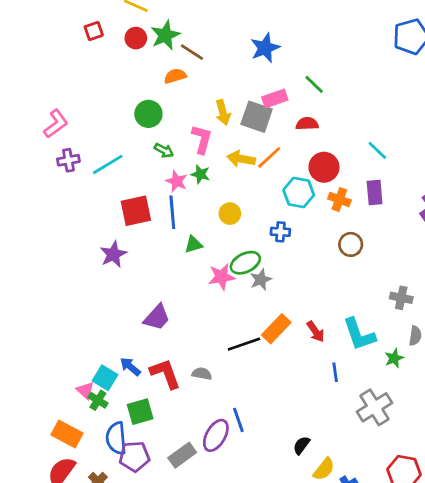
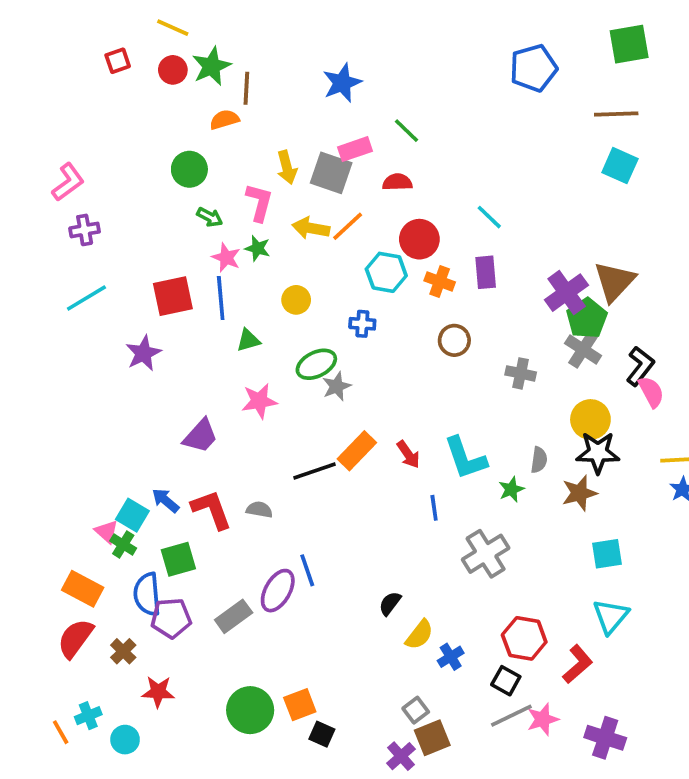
brown line: (192, 52) -> (246, 88), turned 60
cyan line: (108, 164) -> (86, 298), moved
pink star: (221, 277) -> (259, 401), moved
gray cross: (401, 298) -> (521, 373), moved

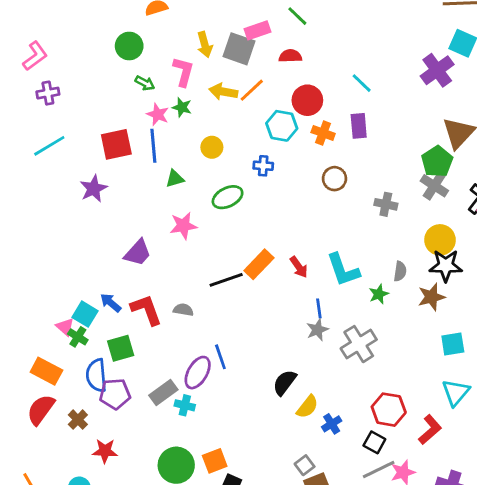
purple cross: (567, 293) -> (437, 70), moved
gray star: (337, 386) -> (317, 330), moved
black semicircle: (390, 603) -> (285, 382), size x1.4
cyan cross: (88, 716) -> (185, 405), moved, turned 36

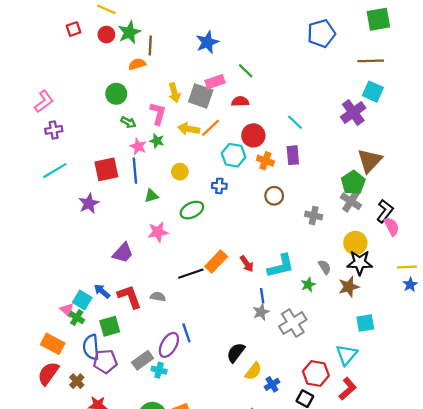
cyan L-shape: (343, 270) -> (281, 266), turned -84
gray semicircle: (400, 271) -> (325, 267), turned -40
cyan triangle: (456, 392) -> (347, 355), moved

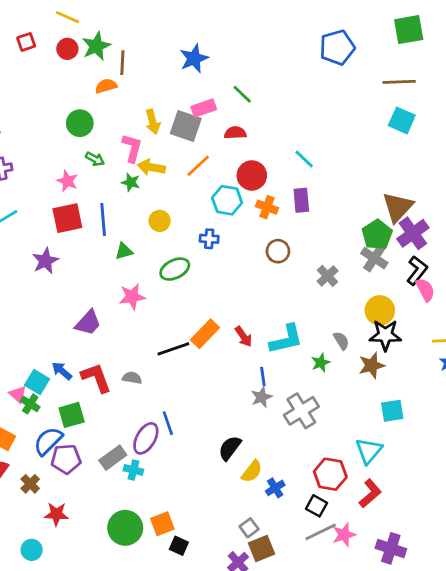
purple cross: (353, 112) -> (413, 233), moved
yellow arrow: (189, 129) -> (151, 167), moved
pink star: (138, 146) -> (67, 181), moved
gray cross: (314, 215) -> (328, 276), turned 35
blue semicircle: (91, 347) -> (48, 441), turned 50

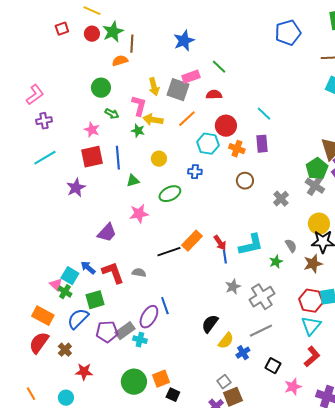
blue line: (263, 376) -> (225, 257), moved
purple pentagon: (66, 459) -> (107, 332), moved
red hexagon: (330, 474) -> (311, 301), moved
gray line: (321, 532) -> (261, 331), moved

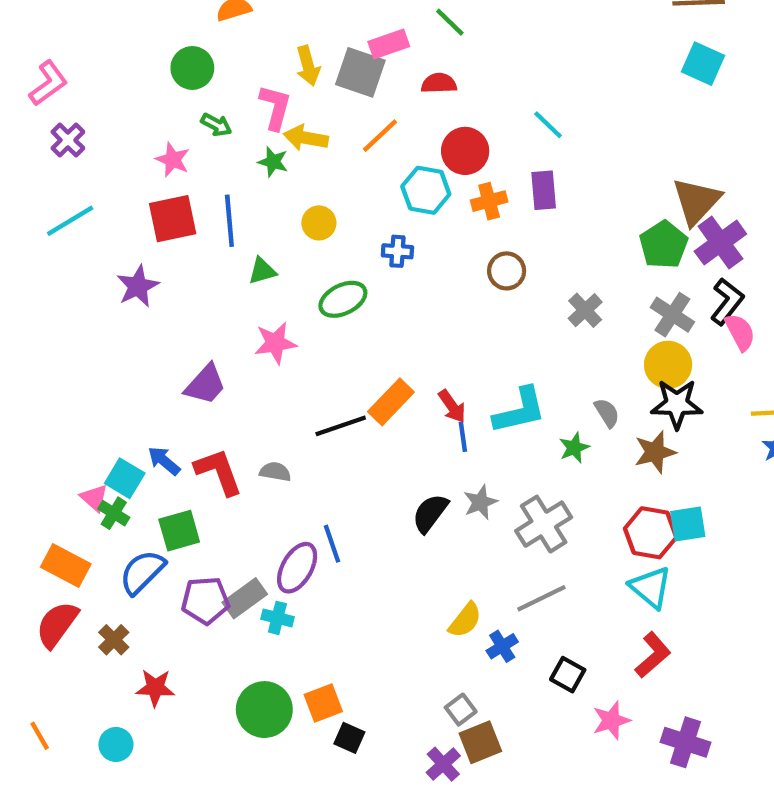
purple cross: (44, 121) -> (68, 140), turned -35
orange cross: (237, 149) -> (489, 201), turned -35
gray cross: (315, 186) -> (672, 315), moved
black semicircle: (210, 324) -> (430, 513), moved
cyan triangle: (311, 326) -> (651, 587), turned -30

